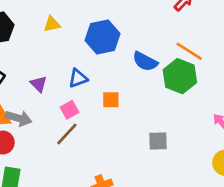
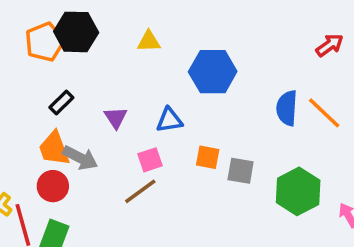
blue semicircle: (145, 61) -> (287, 108), moved, turned 55
green hexagon: (180, 76) -> (298, 191), moved
gray square: (158, 141) -> (241, 171), moved

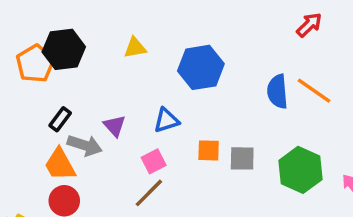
gray arrow: (80, 158) -> (85, 145), moved

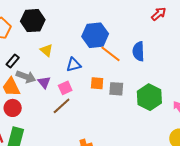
yellow triangle: (135, 48) -> (46, 50), moved, turned 48
black hexagon: (64, 49) -> (33, 21), moved
orange line: (314, 91) -> (110, 54), moved
purple triangle: (115, 126) -> (44, 82), moved

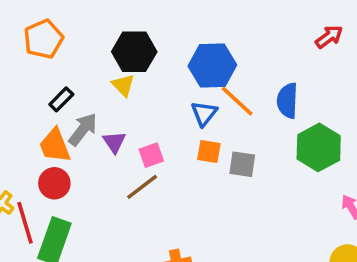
black hexagon: (33, 21) -> (134, 52), moved
blue triangle: (74, 65) -> (204, 113), moved, turned -42
gray arrow: (26, 77) -> (83, 129), turned -78
green hexagon: (149, 97) -> (319, 147), moved

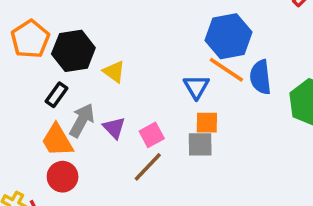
black hexagon: (134, 52) -> (73, 51), moved
blue hexagon: (212, 66) -> (229, 36), moved
blue semicircle: (287, 101) -> (260, 77), moved
gray square: (242, 164) -> (200, 144), moved

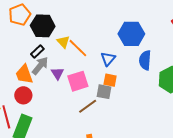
orange line: (226, 70) -> (78, 48), moved
black rectangle: (57, 95) -> (37, 51), moved
pink square: (152, 135) -> (78, 81), size x1.5
brown line: (148, 167) -> (88, 106), moved

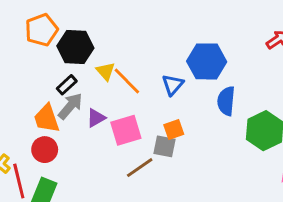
blue triangle: (108, 59) -> (173, 85), moved
purple triangle: (57, 73) -> (96, 118), turned 32
orange square: (110, 80) -> (174, 130), turned -32

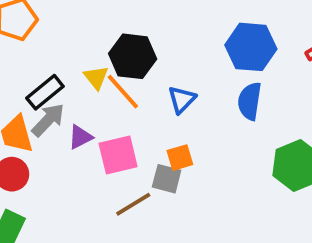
black hexagon: (75, 47) -> (133, 56), moved
blue hexagon: (207, 61) -> (251, 47), moved
black rectangle: (67, 85) -> (45, 92), size x1.4
blue semicircle: (226, 101) -> (250, 101), moved

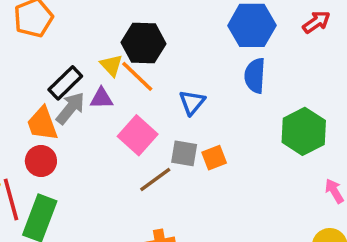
blue triangle: (182, 100) -> (192, 102), moved
purple triangle: (80, 137) -> (101, 98), moved, turned 30
pink square: (118, 155) -> (138, 135), turned -30
orange square: (180, 158) -> (214, 158), moved

